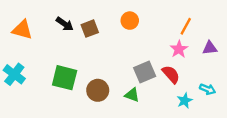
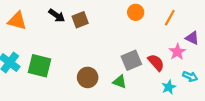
orange circle: (130, 21) -> (136, 12), moved
purple triangle: (210, 48) -> (192, 38), turned 32
pink star: (179, 49) -> (177, 52), moved
green square: (65, 78) -> (40, 66), moved

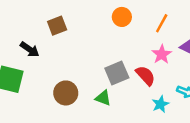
black arrow: (57, 16) -> (30, 49), moved
pink star: (177, 52) -> (162, 54), moved

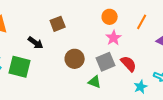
pink star: (162, 54) -> (114, 38), moved
brown circle: (66, 93) -> (75, 59), moved

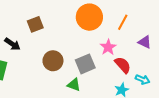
orange circle: (110, 17) -> (89, 17), size x1.6
pink star: (114, 38) -> (108, 47), moved
red semicircle: (129, 64) -> (123, 65), moved

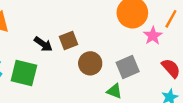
brown square: (35, 24) -> (69, 40), moved
pink star: (108, 47) -> (153, 36), moved

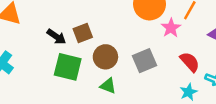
green square: (24, 73) -> (68, 67), moved
green triangle: (114, 91) -> (108, 86), moved

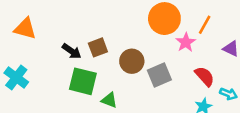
brown circle: (105, 57) -> (132, 61), moved
green triangle: (108, 86) -> (109, 100), moved

